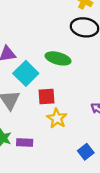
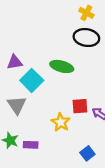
red square: (47, 96) -> (80, 106), moved

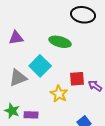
cyan square: (32, 80) -> (40, 66), moved
gray triangle: (17, 105) -> (18, 78), turned 42

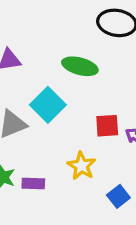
yellow star: (59, 94) -> (82, 166), moved

